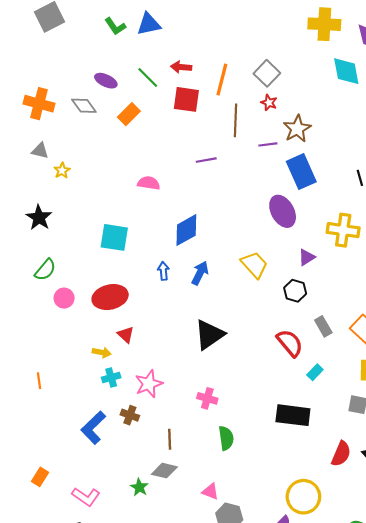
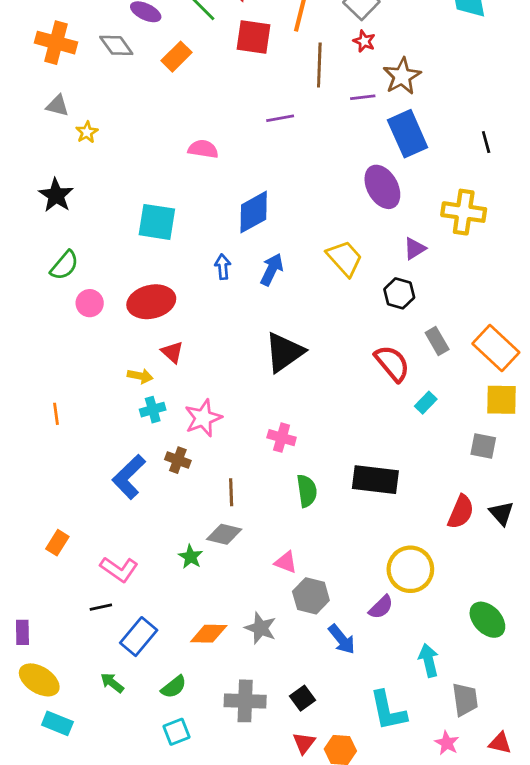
black rectangle: (293, 415) -> (375, 480), moved

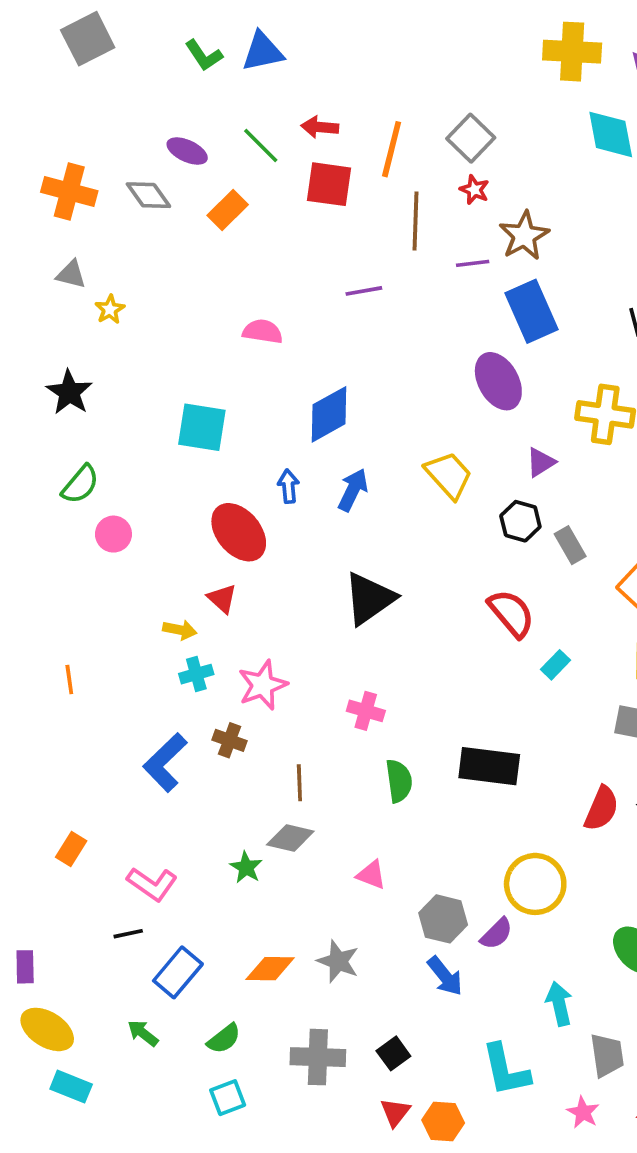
red ellipse: (151, 302) -> (239, 532), moved, turned 63
gray rectangle: (437, 341) -> (570, 545), moved
gray hexagon: (311, 596) -> (443, 919), moved

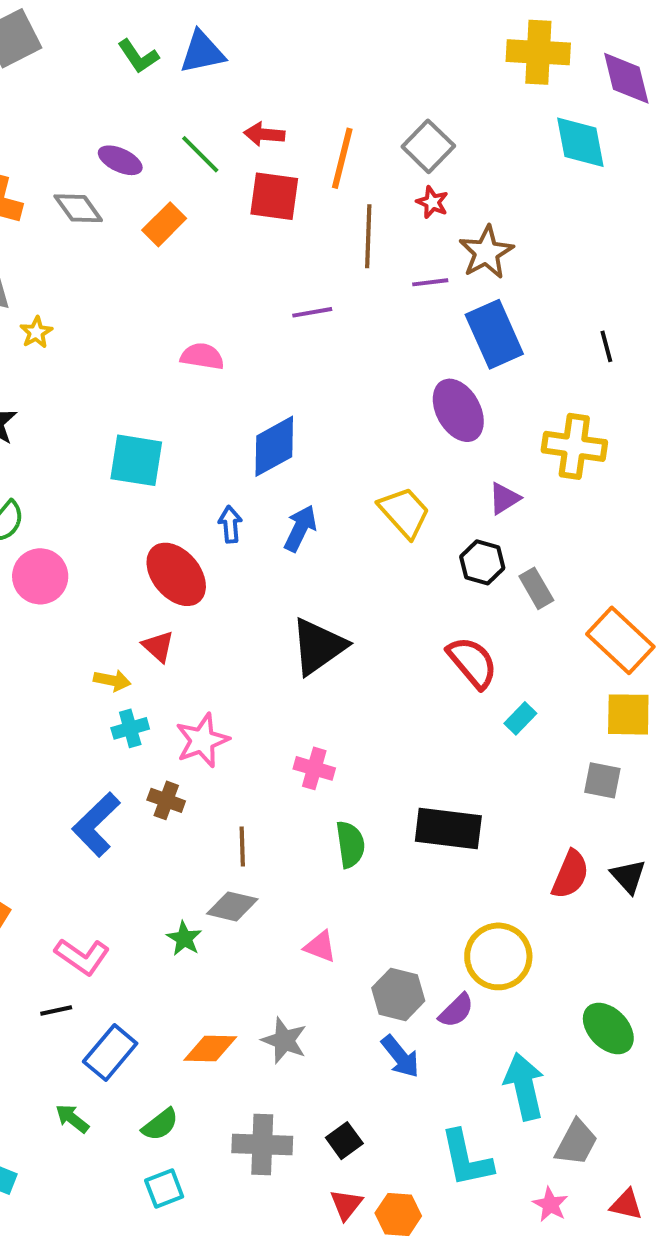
pink circle: (113, 534) -> (40, 576), size x1.4
cyan arrow: (559, 1004) -> (524, 1086), size x1.4
gray trapezoid: (607, 1055) -> (576, 1143), turned 36

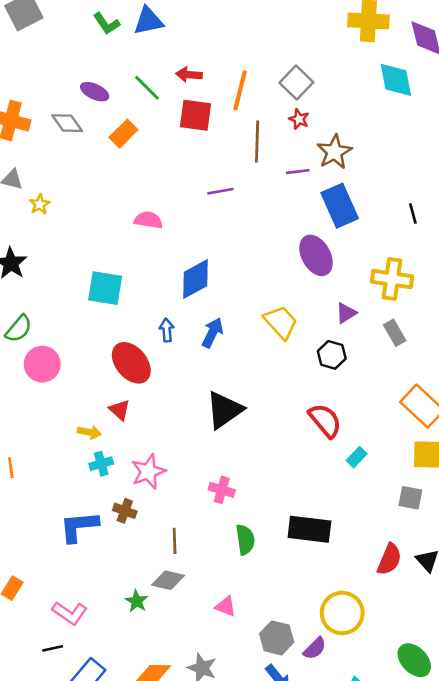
gray rectangle: (536, 588) -> (395, 333), moved
blue L-shape: (96, 824) -> (79, 527), turned 39

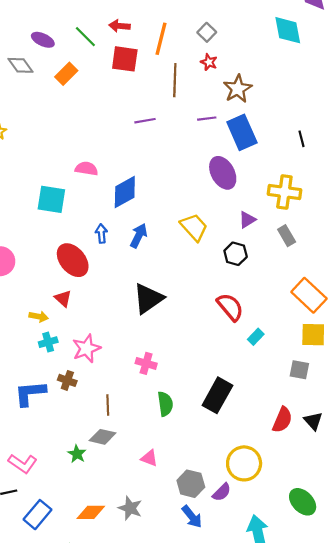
gray square: (296, 82) -> (207, 32), size x0.7
purple line: (298, 172) -> (207, 119), moved
pink semicircle: (148, 220) -> (86, 169), moved
black rectangle: (309, 529) -> (217, 395), turned -68

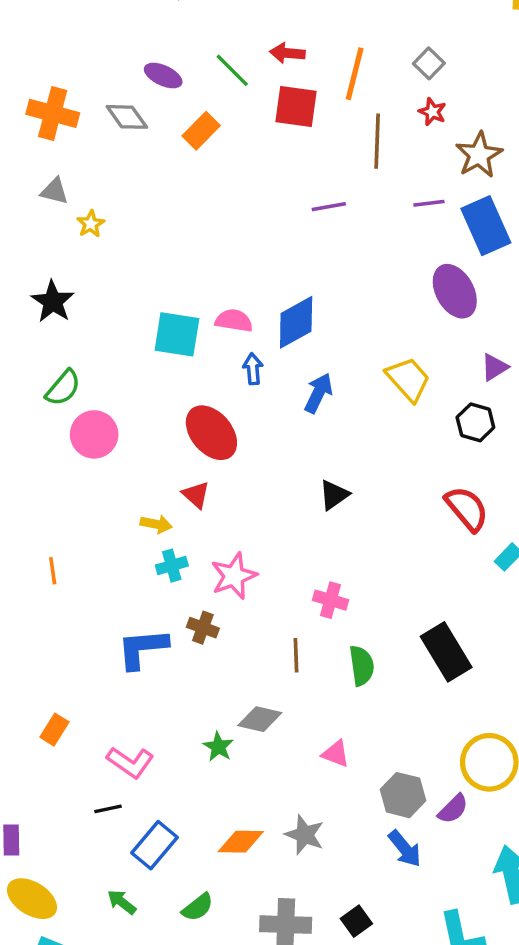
pink semicircle: (86, 169) -> (234, 321), moved
blue arrow: (101, 234) -> (253, 369), moved
black triangle: (148, 298) -> (334, 495), size x0.6
black rectangle: (217, 395) -> (446, 652), turned -60
brown line: (108, 405) -> (296, 655), moved

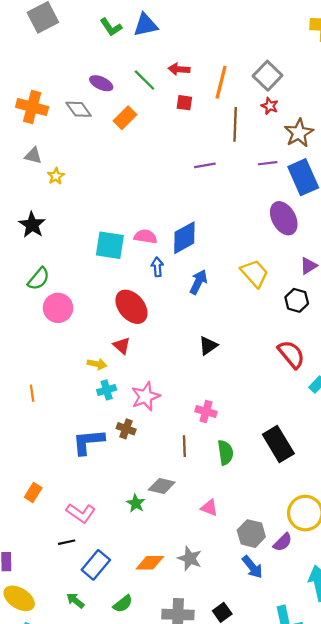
gray square: (429, 63) -> (268, 76), size x1.5
red square: (296, 107) -> (184, 103), size x0.6

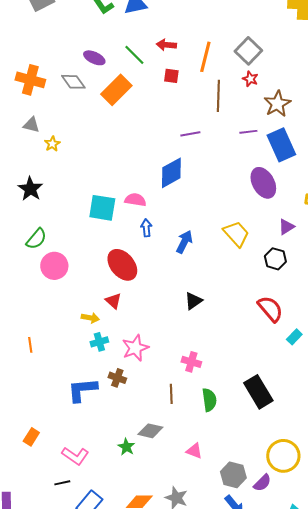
orange rectangle: (125, 118) -> (116, 90), size x1.4
blue diamond: (184, 238) -> (171, 173), moved

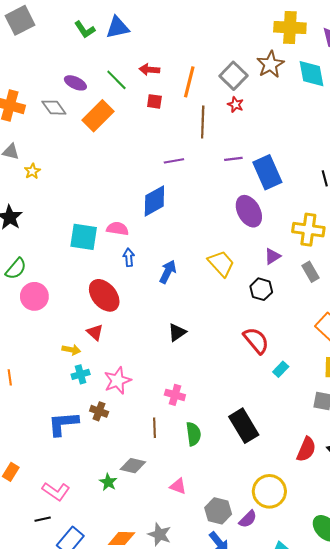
brown star: (277, 104) -> (270, 64), moved

